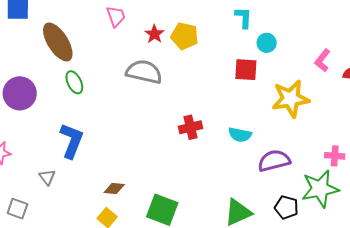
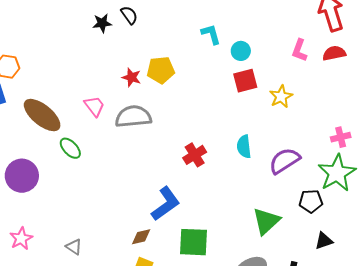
pink trapezoid: (116, 16) -> (94, 106), moved
red square: (246, 70) -> (245, 81), moved
yellow star: (291, 99) -> (281, 97), size x0.6
cyan semicircle: (240, 135) -> (244, 147), turned 90
blue L-shape: (72, 141) -> (166, 204), moved, turned 51

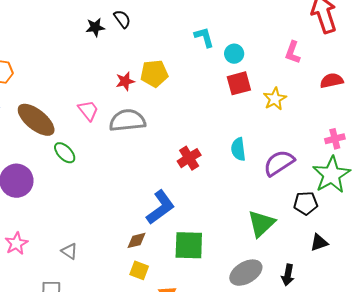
red semicircle: (334, 53) -> (332, 81), moved
red star: (131, 77) -> (125, 81), turned -30

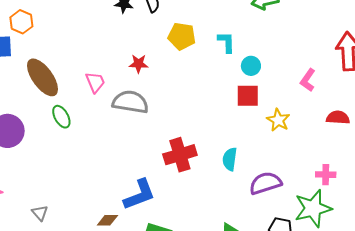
yellow pentagon: (154, 74) -> (182, 36), moved
yellow star: (275, 99) -> (278, 120), turned -30
red cross: (189, 158) -> (180, 155), size x1.4

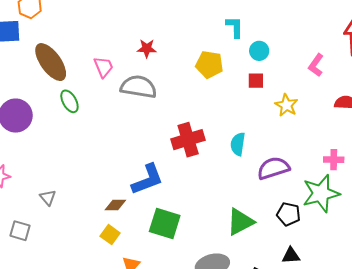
yellow pentagon: (182, 36) -> (209, 64), moved
red square: (248, 96) -> (256, 81), size x0.7

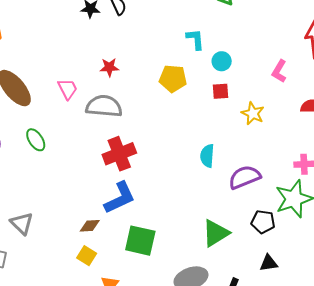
green ellipse: (69, 101) -> (36, 140), moved
red cross: (188, 140) -> (119, 154), moved
gray triangle: (48, 198) -> (22, 223), size x1.4

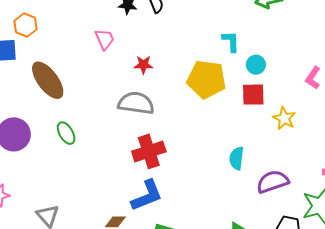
yellow pentagon: (173, 79) -> (206, 79), size x1.4
pink trapezoid: (68, 89) -> (105, 39), moved
red square: (221, 91) -> (253, 95), size x1.4

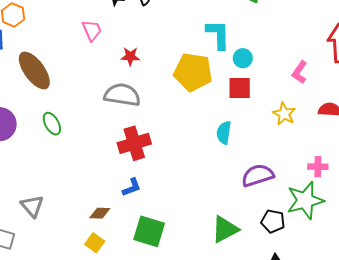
cyan L-shape: (231, 41) -> (218, 35), size x1.4
yellow star: (284, 118) -> (284, 114), moved
cyan semicircle: (237, 158) -> (224, 133), moved
blue L-shape: (147, 195) -> (132, 187), size x0.6

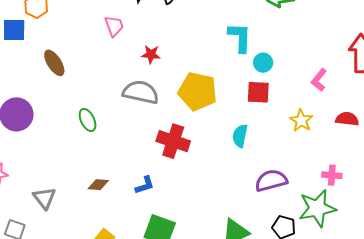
brown ellipse: (34, 70) -> (54, 63), size x0.7
yellow pentagon: (193, 72) -> (198, 91), moved
green ellipse: (52, 124) -> (88, 120), moved
red cross: (134, 143) -> (173, 141), moved, turned 32
brown diamond: (100, 213) -> (98, 185), moved

